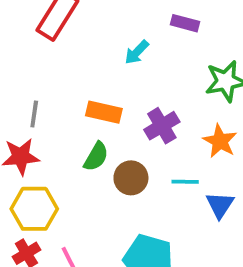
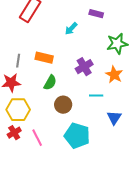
orange rectangle: (104, 112) -> (44, 58), moved
brown circle: (131, 178) -> (63, 105), moved
blue triangle: (220, 205) -> (114, 118), moved

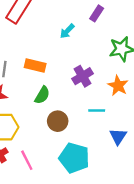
purple rectangle: (96, 14) -> (97, 13), turned -72

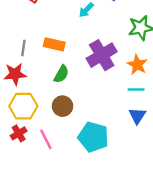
purple cross: (82, 76) -> (102, 55), size x1.4
cyan line: (97, 110) -> (136, 90), moved
brown circle: (58, 121) -> (62, 106), moved

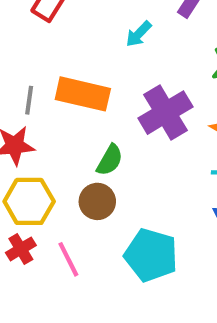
orange rectangle: (54, 44) -> (83, 94), size x1.4
green semicircle: (61, 74) -> (110, 160), moved

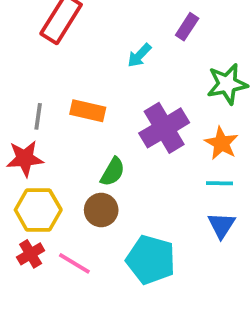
orange rectangle: (83, 94) -> (88, 111), size x0.7
pink line: (68, 259) -> (74, 263), turned -32

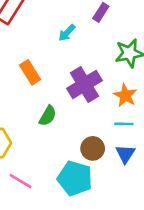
orange rectangle: (88, 111) -> (30, 72), turned 45
brown circle: (101, 210) -> (93, 148), moved

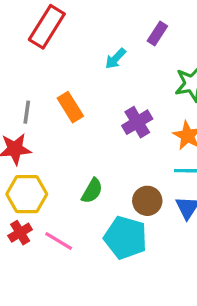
purple cross: (84, 84) -> (137, 122), size x0.7
green semicircle: (48, 116) -> (92, 191), moved

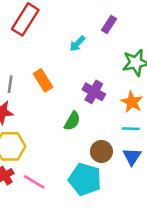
purple cross: (137, 122) -> (94, 92), turned -30
green semicircle: (92, 191) -> (72, 121), moved

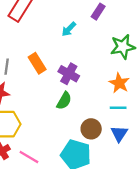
purple cross: (94, 92) -> (69, 74), moved

